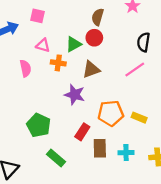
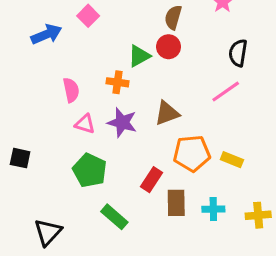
pink square: (37, 16) -> (88, 16), turned 32
pink triangle: (43, 45) -> (85, 124), moved
brown triangle: (91, 69) -> (167, 113), moved
purple star: (75, 95) -> (122, 122), moved

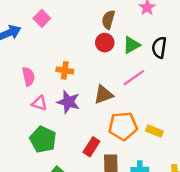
green triangle: (139, 56) -> (131, 45), moved
pink line: (226, 92) -> (134, 78), moved

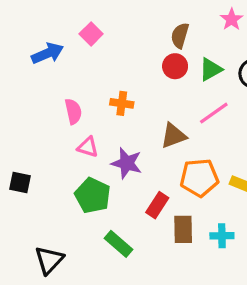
purple star: (68, 102) -> (127, 163), moved

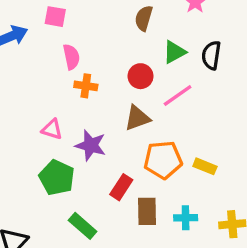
pink square: (91, 34) -> (55, 17), turned -35
red circle: (175, 66) -> (141, 76), moved
pink semicircle: (73, 111) -> (71, 57), moved

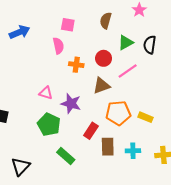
pink square: (55, 17) -> (68, 25), moved
orange cross: (86, 86) -> (76, 65), moved

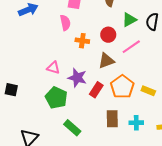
orange pentagon: (118, 113) -> (122, 87), turned -30
red rectangle: (91, 131) -> (96, 90), moved

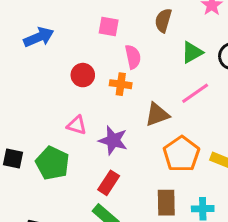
pink semicircle: (65, 23) -> (133, 57), moved
red circle: (108, 35) -> (83, 75), moved
red rectangle: (96, 90) -> (109, 183), moved
green pentagon: (56, 98) -> (52, 163), moved

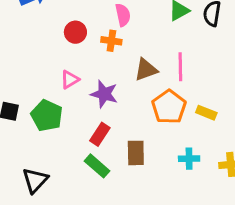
pink line: (195, 93) -> (180, 67), moved, turned -56
pink triangle: (77, 125) -> (70, 80), turned -48
brown rectangle: (166, 203) -> (136, 153), moved

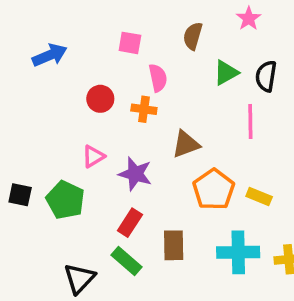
pink line: (180, 67) -> (250, 121), moved
cyan cross: (189, 159) -> (238, 252), size x1.6
black triangle: (35, 180) -> (79, 278), moved

